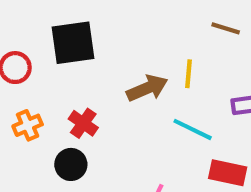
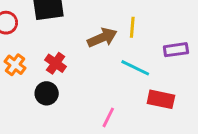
orange cross: (28, 125) -> (15, 65), turned -30

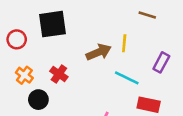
purple rectangle: (176, 50) -> (161, 62), turned -54
black circle: (47, 93) -> (38, 100), moved

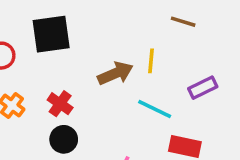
purple rectangle: (161, 62) -> (203, 88), turned 36
black circle: (38, 100) -> (64, 139), moved

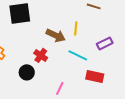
brown arrow: (115, 73) -> (56, 35), turned 48
red cross: (60, 104) -> (41, 55), moved

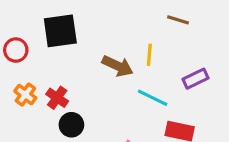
red cross: (41, 55) -> (57, 98), moved

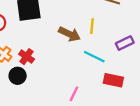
black circle: (71, 125) -> (18, 76), moved

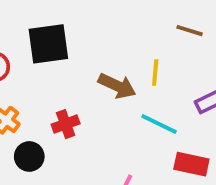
red cross: (27, 57) -> (66, 124), moved, turned 35

